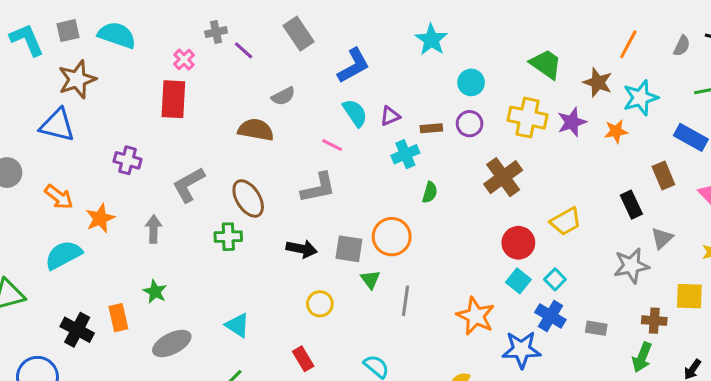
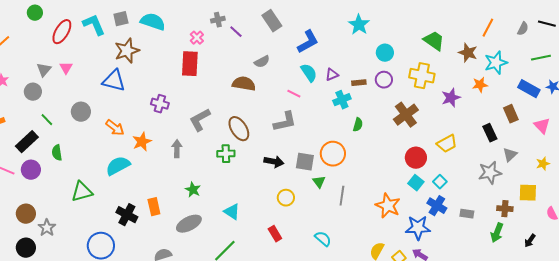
purple star: (572, 122) -> (451, 98), moved
green star: (155, 292) -> (193, 190), moved

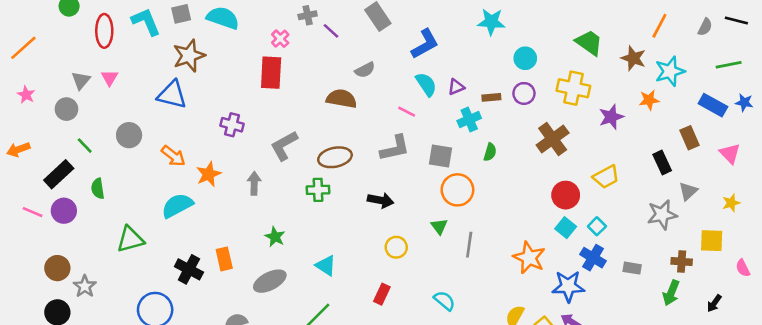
cyan star: (359, 25) -> (491, 22), turned -30
red ellipse: (62, 32) -> (104, 31), turned -30
brown ellipse: (239, 129) -> (335, 157), turned -70
gray square: (305, 162) -> (441, 156), moved
red rectangle: (275, 234) -> (382, 294), turned 56

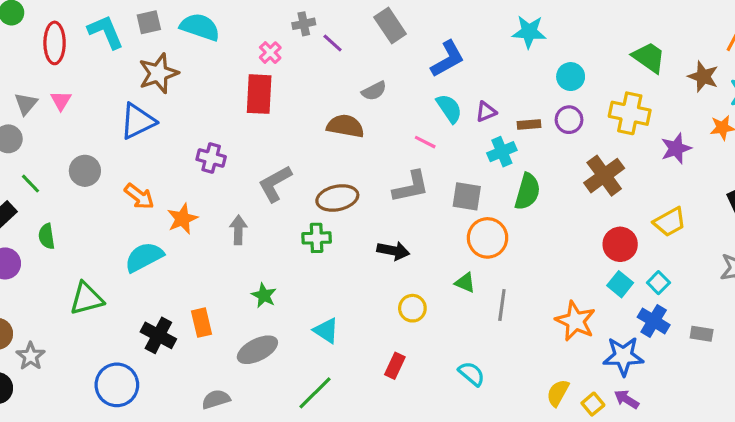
blue triangle: (172, 95) -> (138, 121), turned -40
green semicircle: (490, 152) -> (527, 192), size x1.6
green triangle: (439, 226) -> (465, 283), turned -30

